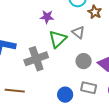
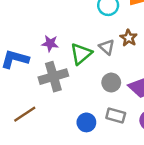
brown star: (95, 12) -> (129, 38), moved
purple star: (47, 17) -> (50, 43), moved
brown line: (15, 91) -> (25, 114), turned -42

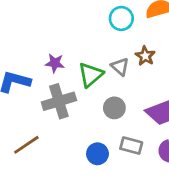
gray circle: (111, 83) -> (114, 108), moved

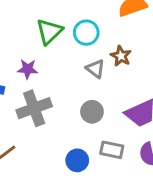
cyan circle: (121, 18) -> (86, 33), moved
green triangle: (91, 75) -> (49, 32), moved

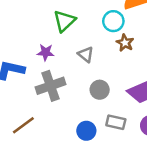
cyan circle: (86, 33) -> (113, 21), moved
gray triangle: (95, 69) -> (86, 54), moved

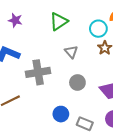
purple star: (46, 52) -> (15, 20), moved
gray rectangle: (116, 122) -> (85, 124), moved

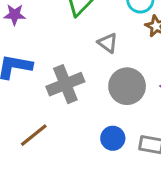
gray circle: (77, 83) -> (127, 86), size x1.5

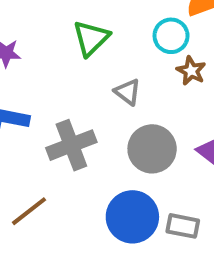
blue circle: (113, 138) -> (132, 217), size x1.6

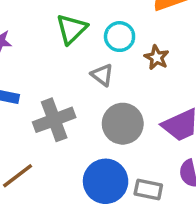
cyan circle: (171, 36) -> (120, 37), moved

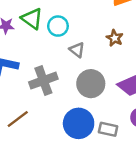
green triangle: (72, 29) -> (32, 19), moved, turned -40
cyan circle: (120, 37) -> (58, 26), moved

